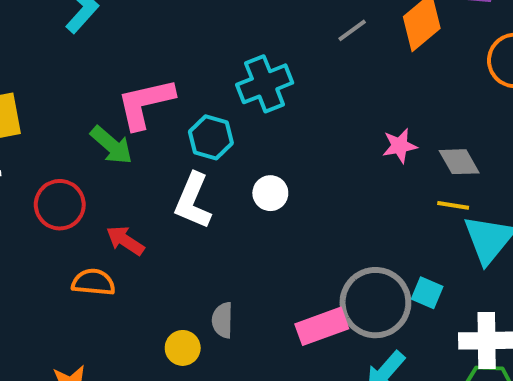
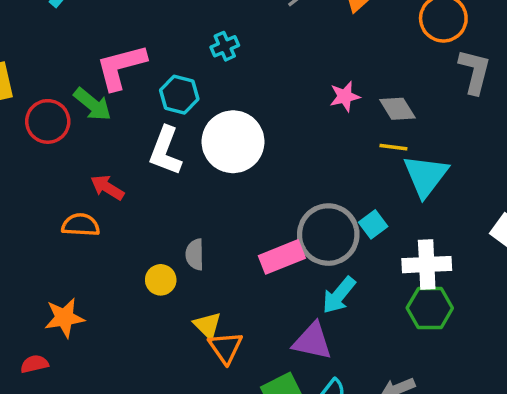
cyan cross: (265, 84) -> (225, 46), size x0.6
white circle: (270, 193) -> (233, 142), size x2.0
red circle: (60, 205) -> (48, 121), moved
cyan square: (427, 293) -> (373, 224), turned 32

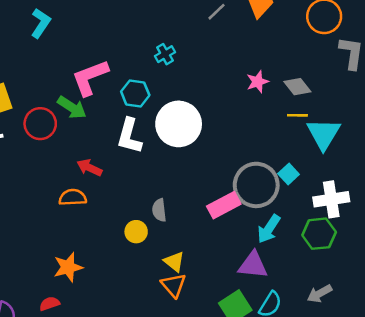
green hexagon: (430, 308) -> (319, 234), moved
orange triangle: (226, 347) -> (174, 285), moved

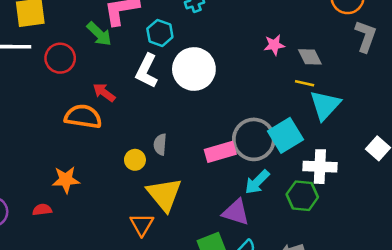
red circle: (40, 124) -> (60, 58), moved
cyan square: (289, 174) -> (286, 135), size x1.8
orange semicircle: (73, 197) -> (83, 117), size x1.4
yellow triangle: (174, 262) -> (164, 194), size x1.8
orange triangle: (174, 285) -> (142, 224), moved

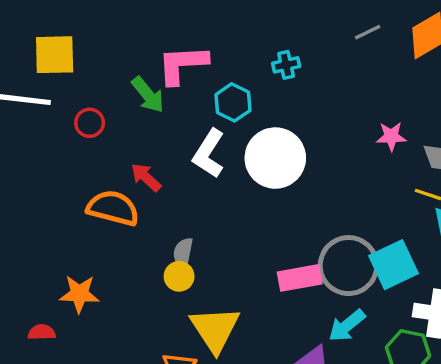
red circle: (60, 58) -> (90, 123), size x0.7
gray semicircle: (160, 144) -> (183, 253), moved

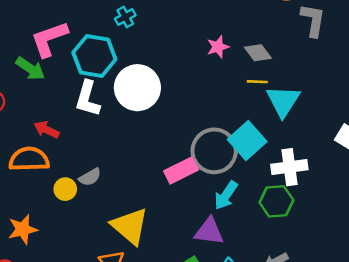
cyan hexagon: (233, 102) -> (94, 56), size x1.5
gray semicircle: (183, 253) -> (90, 177), turned -115
yellow circle: (179, 276) -> (65, 189), moved

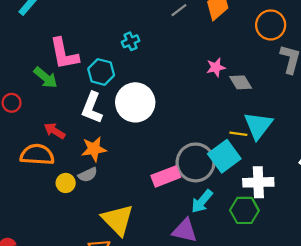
pink L-shape: (49, 39) -> (64, 54), turned -87
pink star: (218, 47) -> (216, 67), moved
cyan hexagon: (94, 56) -> (101, 72), size x0.7
yellow line: (257, 82) -> (238, 134), moved
orange star: (23, 229) -> (94, 149), moved

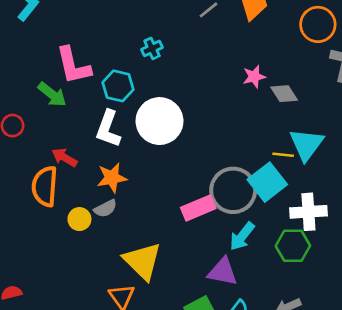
orange semicircle: (37, 155) -> (45, 186), turned -88

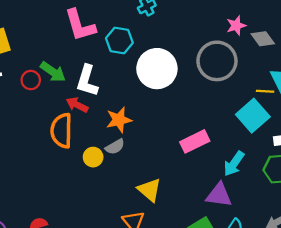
green arrow: (52, 94) -> (53, 72), moved
white L-shape: (108, 129) -> (87, 81), moved
gray circle: (233, 190) -> (217, 61), moved
yellow triangle: (142, 261) -> (149, 190), size x0.7

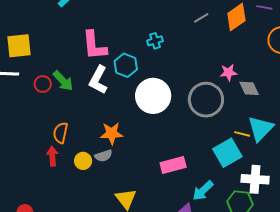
white L-shape: (87, 81) -> (98, 80), moved
red arrow: (77, 105) -> (52, 156), moved, turned 48
orange semicircle: (62, 131) -> (60, 133), size x0.7

